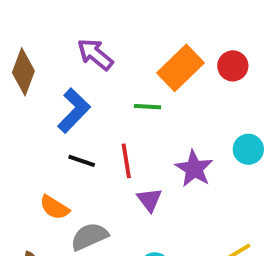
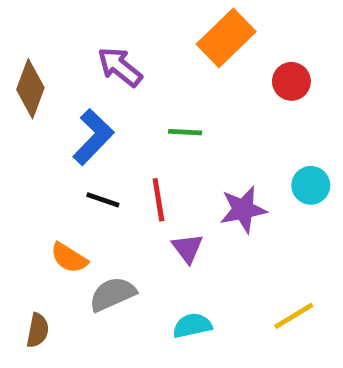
orange rectangle: (180, 68) -> (226, 38), moved
purple star: (194, 169) -> (243, 210), turned 30

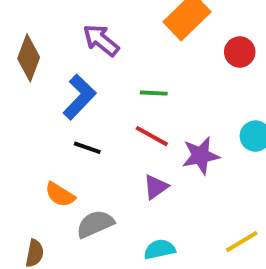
red line: (158, 200) -> (152, 136), moved, turned -52
purple triangle: (187, 248) -> (156, 187), turned 32

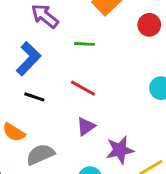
green line: (154, 93) -> (84, 44), moved
purple star: (201, 156) -> (120, 150), moved

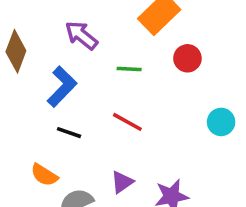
red circle: (149, 25) -> (187, 58), moved
purple triangle: (86, 126) -> (122, 182), moved

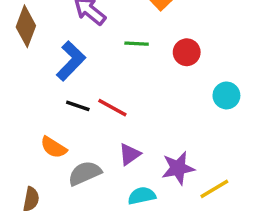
red circle: (187, 58) -> (187, 52), moved
red line: (127, 122) -> (112, 108), moved

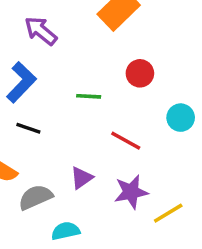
green line: (137, 44) -> (89, 96), moved
red line: (112, 108) -> (126, 141), moved
cyan semicircle: (142, 196) -> (66, 231), moved

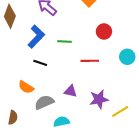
green line: (89, 96) -> (64, 42), moved
red line: (126, 141) -> (90, 61), moved, turned -30
purple triangle: (81, 178) -> (71, 91), turned 48

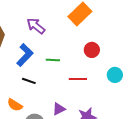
purple triangle: (71, 91) -> (59, 109), turned -40

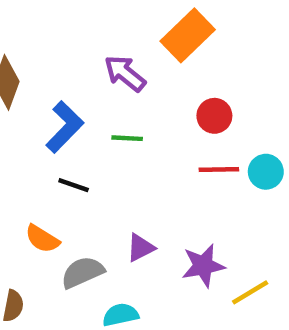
purple arrow: (36, 26) -> (125, 73), moved
red line: (78, 79) -> (219, 169), moved

